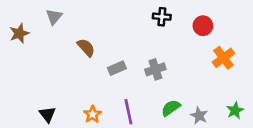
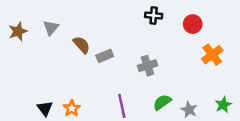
gray triangle: (54, 17) -> (51, 28), moved
gray rectangle: (117, 68) -> (105, 56), moved
orange star: (92, 114) -> (72, 108), moved

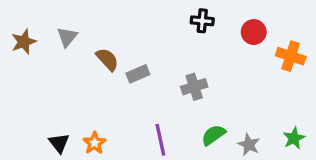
orange cross: (212, 55) -> (291, 56), moved, turned -35

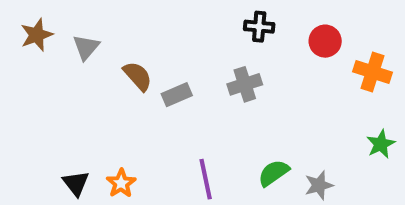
brown star: (24, 42) -> (37, 35), moved
gray cross: (194, 87) -> (245, 84), moved
green star: (294, 138) -> (381, 144), moved
gray star: (249, 145) -> (319, 185), turned 30

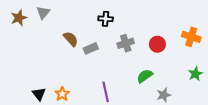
black cross: (259, 27) -> (106, 19), moved
red circle: (325, 41) -> (157, 44), moved
gray triangle: (86, 47) -> (43, 13), moved
green semicircle: (274, 173) -> (145, 76), moved

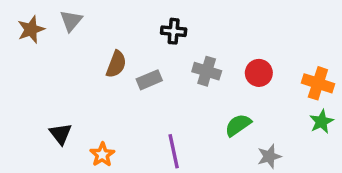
orange cross: (191, 37) -> (318, 83), moved
brown semicircle: (71, 39) -> (116, 64), turned 63
gray cross: (126, 43) -> (207, 71), turned 35
black triangle: (39, 94) -> (61, 134), moved

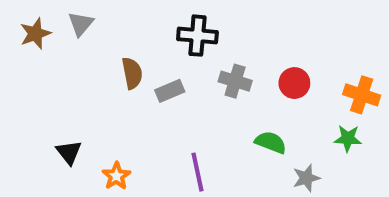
black cross: (174, 31) -> (197, 36), size x1.4
brown semicircle: (116, 64) -> (132, 73), turned -32
green star: (321, 122) -> (348, 138), moved, turned 30
green semicircle: (238, 125) -> (271, 142), turned 56

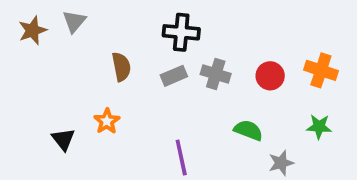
gray rectangle: (170, 91) -> (174, 76), moved
orange cross: (362, 95) -> (321, 70), moved
orange star: (116, 176) -> (107, 121), moved

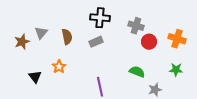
gray triangle: (74, 21) -> (41, 33), moved
brown star: (32, 30) -> (22, 42), moved
gray cross: (216, 74) -> (136, 26), moved

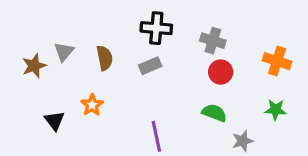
red circle: (149, 42) -> (221, 72), moved

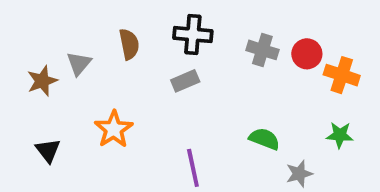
brown semicircle: (105, 58) -> (129, 44), moved
red circle: (221, 72) -> (307, 54), moved
orange star: (92, 105) -> (114, 129), size x1.4
black triangle: (54, 121) -> (48, 150), moved

